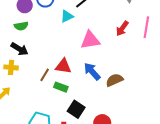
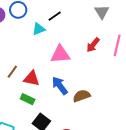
brown line: (45, 75) -> (12, 72), moved

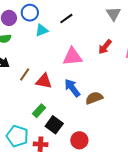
cyan triangle: (39, 29) -> (42, 30), moved
green rectangle: (28, 99) -> (39, 111), moved, turned -72

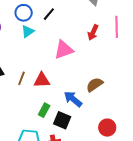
blue circle: (30, 13) -> (24, 13), moved
blue arrow: (72, 88) -> (73, 99), moved
red circle: (79, 140) -> (107, 128), moved

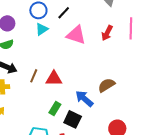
pink triangle: (64, 50) -> (76, 35), moved, turned 35

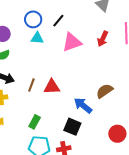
cyan triangle: (42, 29) -> (37, 38), turned 40
pink triangle: (76, 35) -> (72, 42), turned -35
green rectangle: (55, 109) -> (35, 122), moved

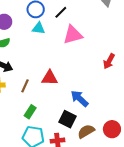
red arrow: (103, 39) -> (109, 61), moved
brown line: (31, 85) -> (25, 86), moved
brown semicircle: (105, 91) -> (86, 131), moved

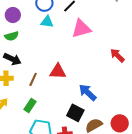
red arrow: (109, 61) -> (117, 55), turned 105
green rectangle: (30, 112) -> (30, 105), moved

